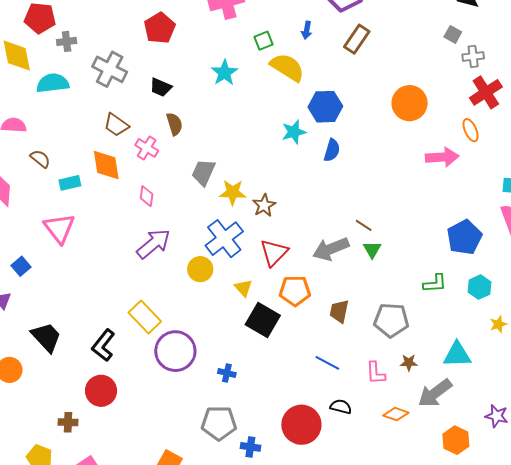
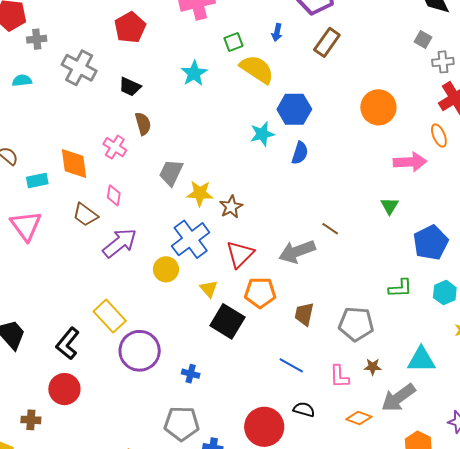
cyan semicircle: (53, 83) -> (22, 80), size x0.6
brown trapezoid: (116, 125) -> (85, 215), moved
green triangle: (372, 250) -> (390, 206), moved

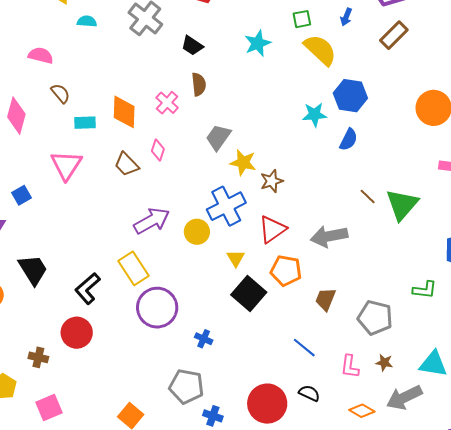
green triangle: (390, 206) -> (402, 205), moved, size x1.8
brown line: (330, 229) -> (368, 196), moved
purple arrow: (120, 243) -> (152, 221), moved

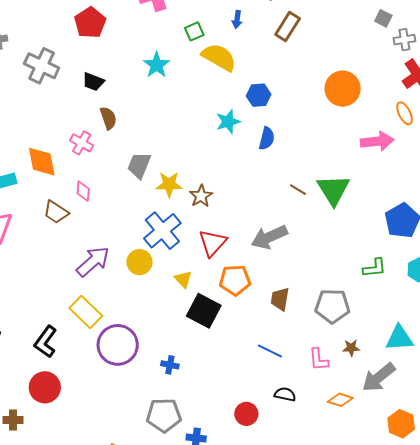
blue hexagon: (350, 96) -> (259, 95), size x0.7
red circle: (267, 404) -> (246, 414), size x0.6

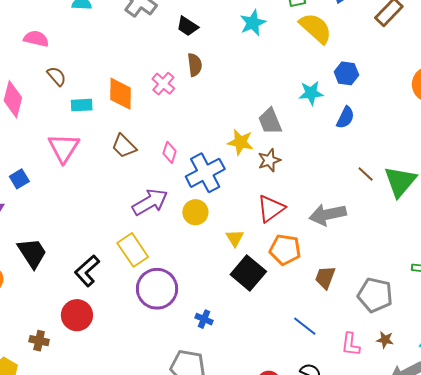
gray trapezoid: (139, 165) -> (270, 121), moved, turned -56
pink diamond: (83, 191) -> (170, 152), moved
blue cross: (162, 231) -> (205, 173), moved

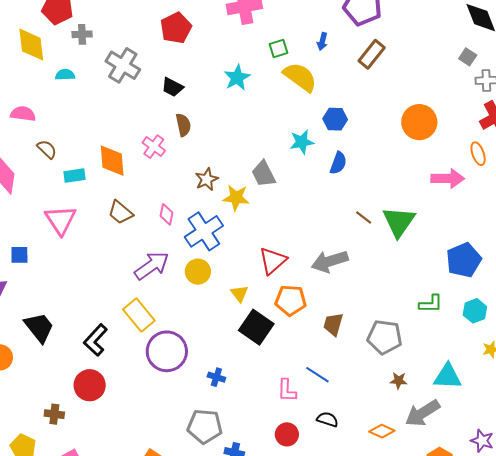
brown star: (269, 160) -> (207, 179), moved
blue square: (19, 179) -> (19, 255), turned 36
pink L-shape: (351, 344) -> (287, 390), moved

